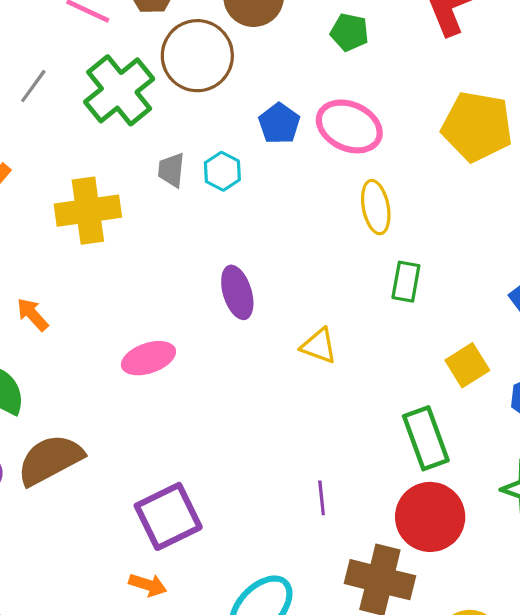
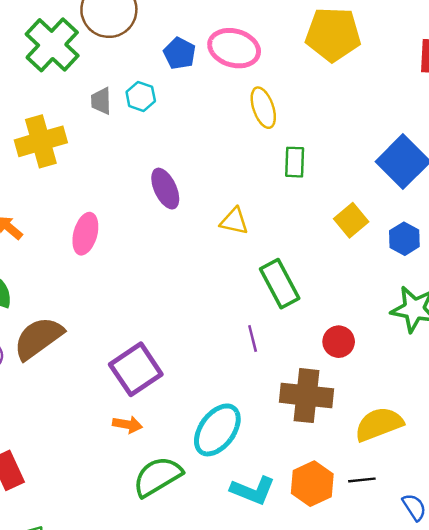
pink ellipse: (148, 358) -> (85, 234), moved, turned -48
green rectangle: (426, 438) -> (280, 284), moved
red circle: (430, 517) -> (339, 342), size x0.6

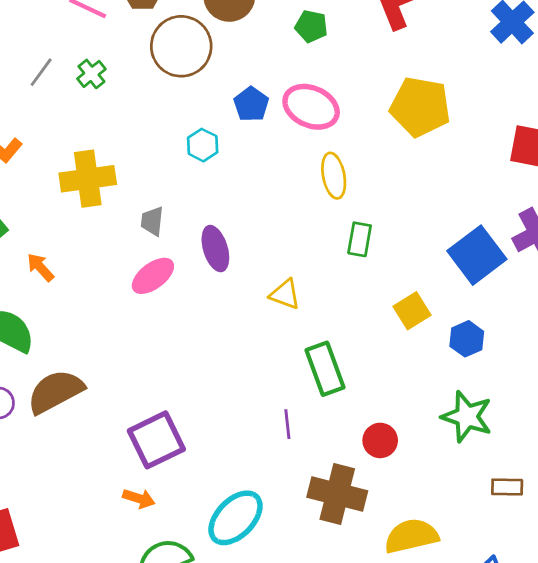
green cross: (52, 45) -> (91, 74), moved, size x0.5
gray trapezoid: (101, 101) -> (152, 221), moved
pink ellipse: (85, 234) -> (153, 276), moved, turned 30

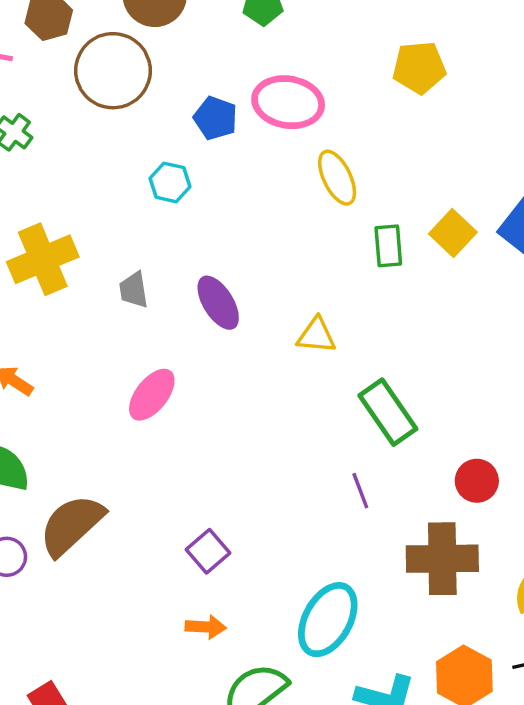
yellow pentagon: (420, 107) -> (419, 67), size x0.7
pink ellipse: (153, 276) -> (152, 395), moved
yellow square: (412, 311) -> (453, 233), moved
purple square: (156, 440) -> (208, 551), size x0.6

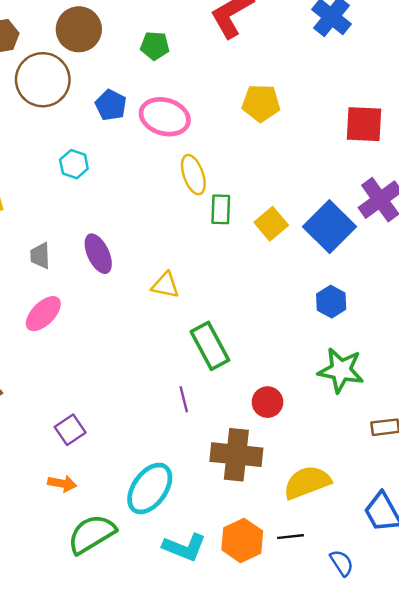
blue pentagon: (215, 118) -> (111, 105), moved
green rectangle: (388, 246) -> (221, 209), moved
gray trapezoid: (134, 290) -> (40, 256), moved

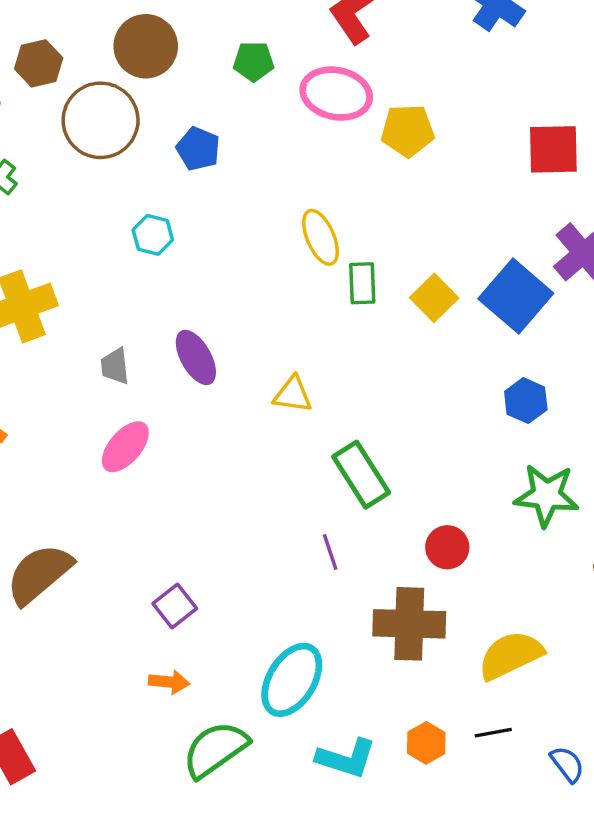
pink ellipse: (165, 117) -> (336, 94), moved
orange hexagon: (242, 540) -> (426, 743), size x0.7

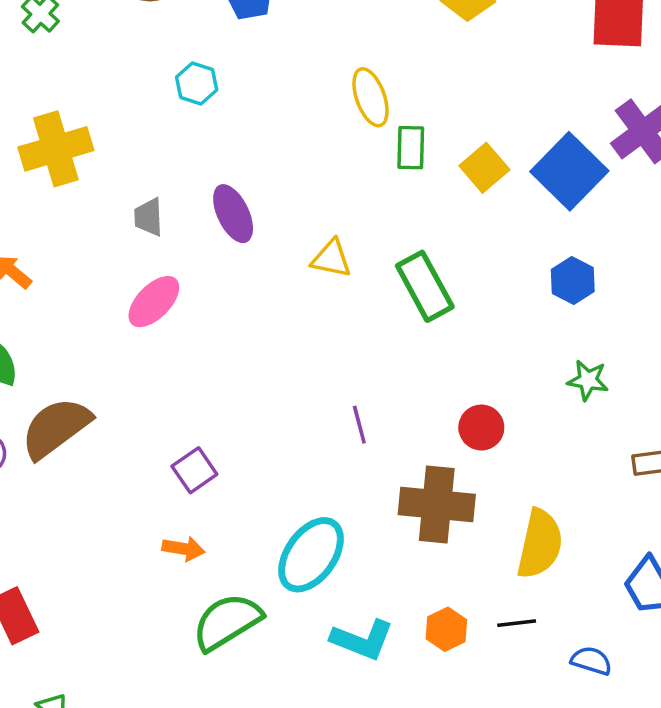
green rectangle: (361, 475) -> (425, 286), moved
green star: (547, 495) -> (588, 380), size x0.6
yellow semicircle: (511, 655) -> (540, 544), turned 124
blue semicircle: (567, 764) -> (591, 661), turned -39

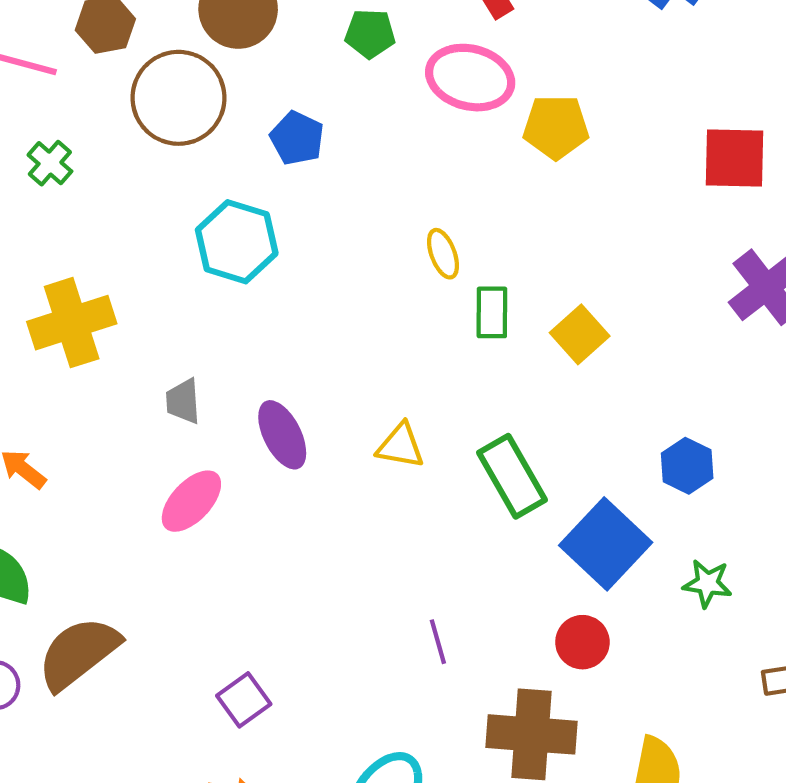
cyan hexagon: (197, 83) -> (237, 242), size x1.6
yellow ellipse: (371, 97) -> (443, 254), size x0.7
blue square: (569, 171) -> (606, 544), moved
purple ellipse: (233, 214) -> (282, 435), moved

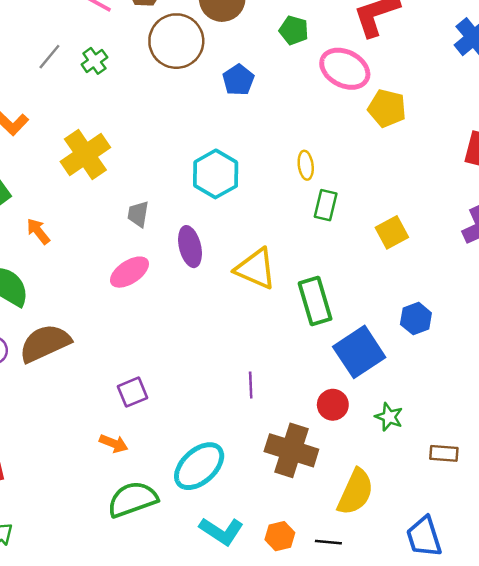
cyan hexagon: (237, 242) -> (216, 174), moved
yellow cross: (72, 323) -> (85, 154), turned -30
yellow square: (580, 334) -> (392, 232), moved
yellow triangle: (400, 446) -> (256, 269), size x1.5
green star: (707, 583) -> (389, 417), moved

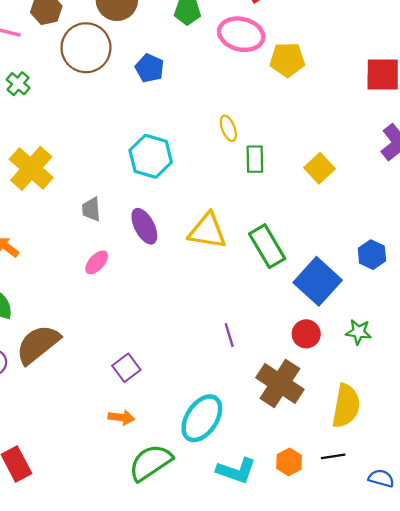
pink ellipse: (129, 272) -> (97, 262), size x0.7
blue hexagon: (416, 319) -> (372, 255), moved
brown cross: (291, 450) -> (280, 383), turned 30

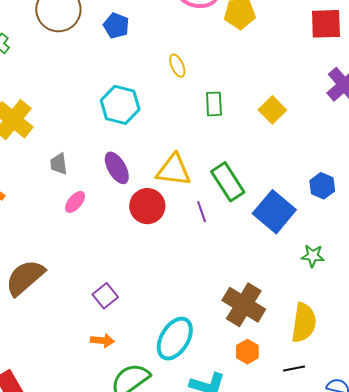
yellow ellipse: (228, 128) -> (177, 66), moved
gray trapezoid: (91, 209) -> (59, 164), moved
red circle: (306, 334) -> (147, 206), moved, size x1.4
purple line: (229, 335) -> (202, 212), moved
orange hexagon: (289, 462) -> (247, 352), moved

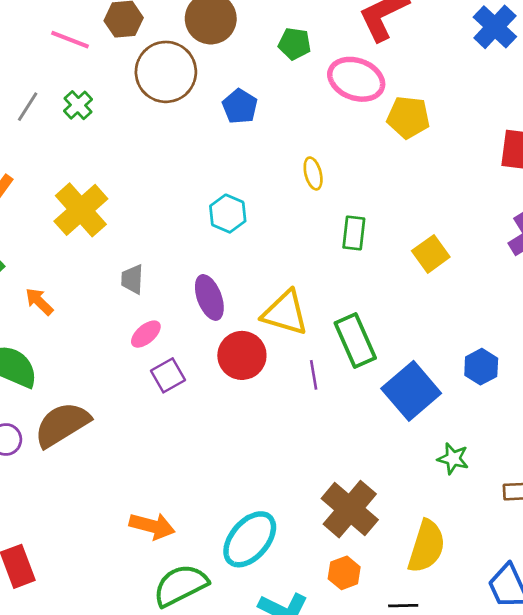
cyan hexagon: (120, 105) -> (228, 214), size x0.7
purple square: (105, 296) -> (168, 375), moved
orange arrow: (102, 341) -> (152, 526), size x1.4

